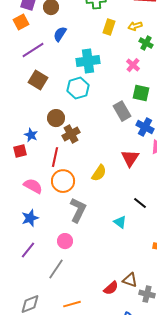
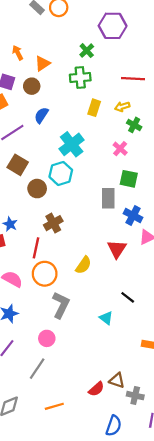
cyan cross: (88, 61) -> (72, 144), turned -30
gray rectangle: (122, 111) -> (108, 198), turned 30
brown circle: (56, 118) -> (37, 189), moved

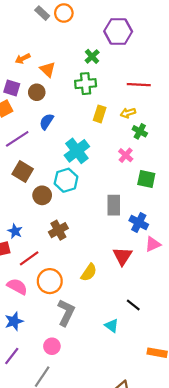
orange arrow: (18, 53) -> (23, 59), turned -88
orange triangle: (42, 64) -> (48, 69), turned -42
green square: (129, 179) -> (146, 179), moved
red line: (36, 248) -> (29, 258), moved, turned 42

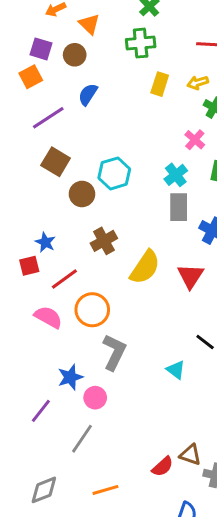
cyan cross: (77, 151) -> (176, 175), moved, size x0.7
yellow semicircle: (89, 272) -> (145, 267), moved, size x1.4
blue star: (14, 321) -> (70, 377), moved

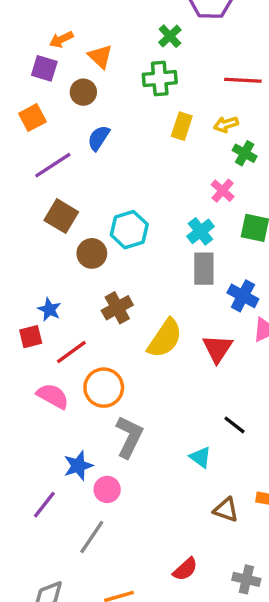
purple square: (41, 49) -> (44, 68), moved
brown triangle: (190, 455) -> (226, 510), moved

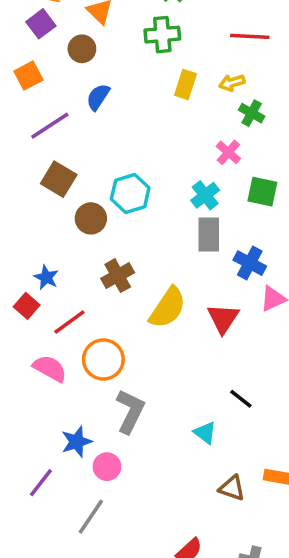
purple square: (44, 68) -> (41, 24), turned 36
red square: (31, 337) -> (27, 306), turned -35

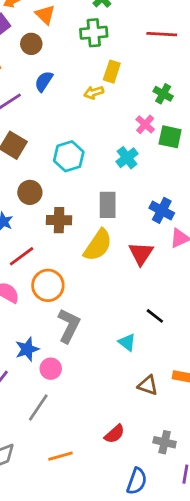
yellow arrow: (232, 83) -> (94, 92), moved
green square: (262, 192) -> (170, 137), moved
brown circle: (91, 218) -> (30, 192), moved
gray rectangle: (209, 235) -> (108, 205), moved
brown cross: (118, 276) -> (59, 220), turned 30

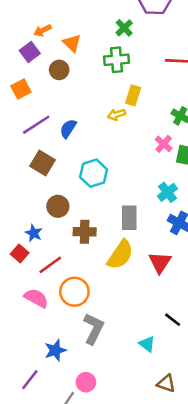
blue semicircle: (44, 81) -> (68, 129), moved
cyan cross: (127, 158) -> (167, 192), moved
pink circle: (51, 369) -> (86, 382), moved

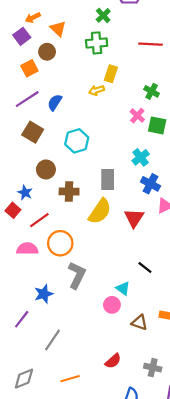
orange square: (21, 89) -> (29, 68), moved
pink semicircle: (36, 298) -> (27, 249), turned -30
pink circle: (86, 382) -> (112, 305), moved

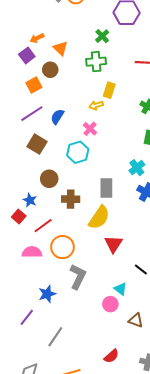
pink cross: (137, 116) -> (90, 129), moved
red triangle: (134, 218) -> (113, 244), moved

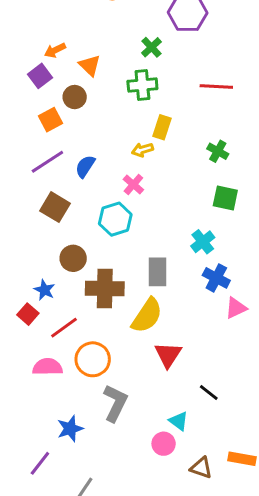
brown cross: (71, 199) -> (105, 288), size x1.4

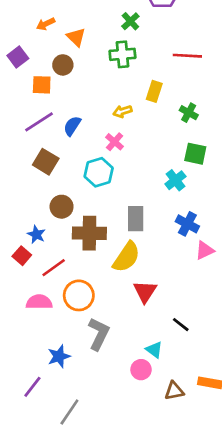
purple square: (40, 76) -> (18, 57), moved
orange square: (50, 120) -> (42, 85), turned 30
yellow rectangle: (162, 127) -> (154, 91), moved
cyan cross: (203, 242) -> (175, 180), moved
brown triangle: (201, 468) -> (174, 391), turned -30

